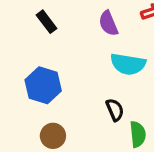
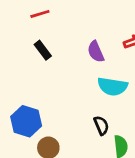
blue hexagon: (43, 85) -> (26, 121), moved

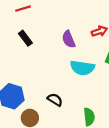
black semicircle: (101, 125) -> (55, 100), moved, turned -35

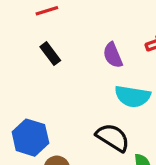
black semicircle: (55, 100) -> (113, 138), moved, size x1.5

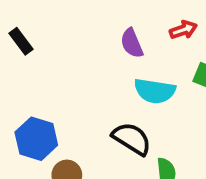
black rectangle: (50, 54) -> (21, 41), moved

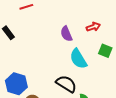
cyan semicircle: (155, 91) -> (78, 59), turned 50

